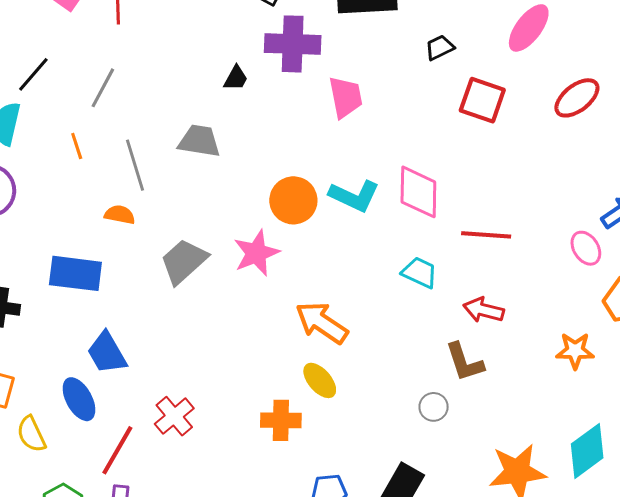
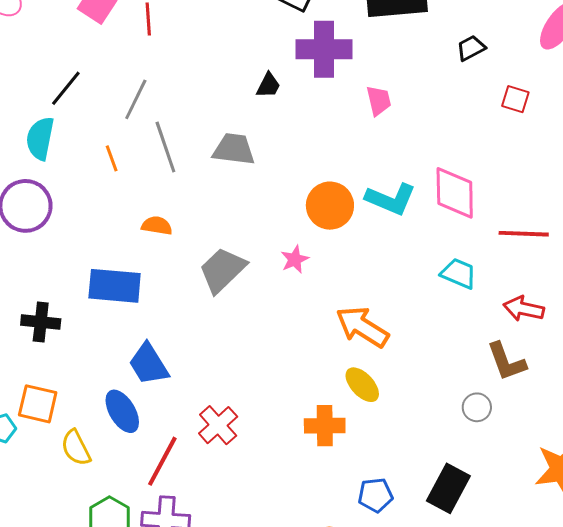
pink trapezoid: (346, 97) -> (379, 101), size x0.7
red square: (482, 100) -> (515, 99), size x0.6
gray line: (135, 165) -> (165, 147), moved
pink star: (256, 253) -> (295, 259), size x0.6

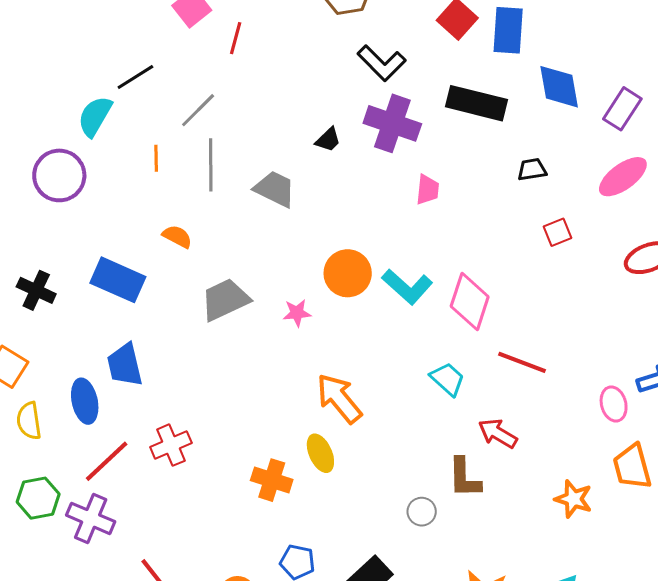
red square: (515, 99) -> (558, 232), turned 32

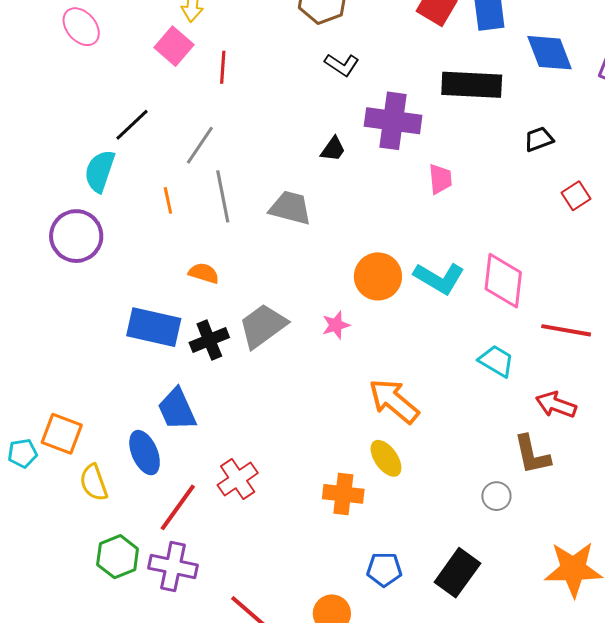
black L-shape: (382, 63) -> (342, 65), moved, size x0.7
black cross: (36, 290) -> (209, 340), moved, turned -36

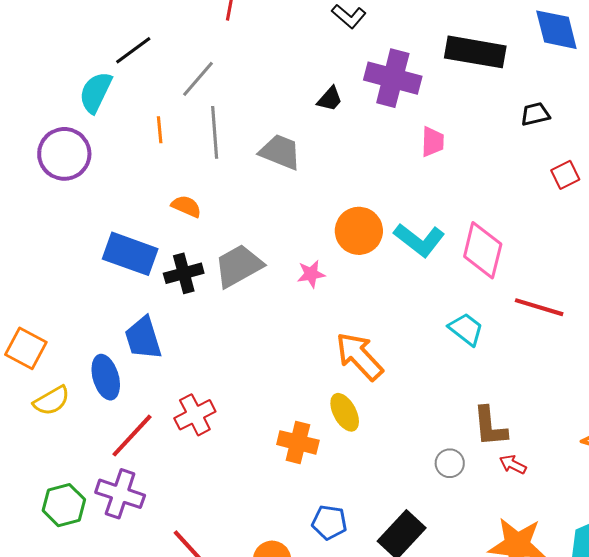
red arrow: (556, 405) -> (513, 465), moved, size x0.7
yellow semicircle: (94, 483) -> (52, 401), turned -108
green hexagon: (118, 557) -> (64, 505), moved

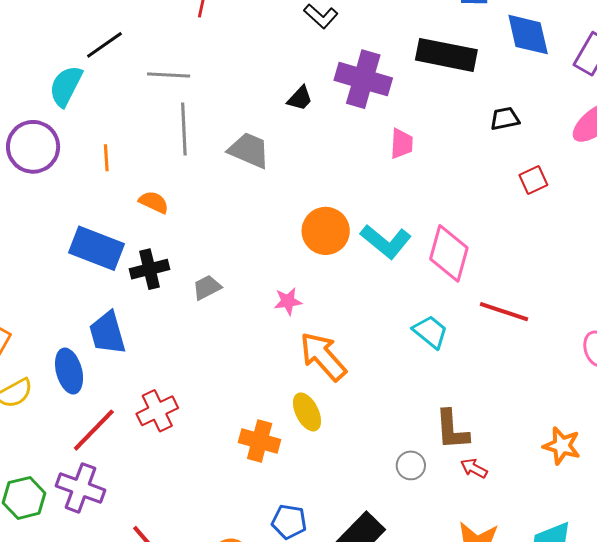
gray line: (198, 79) -> (169, 75), turned 51
orange line: (160, 130) -> (106, 158), moved
gray trapezoid: (239, 266) -> (207, 287), moved, size x0.6
pink star: (311, 274) -> (288, 301), moved

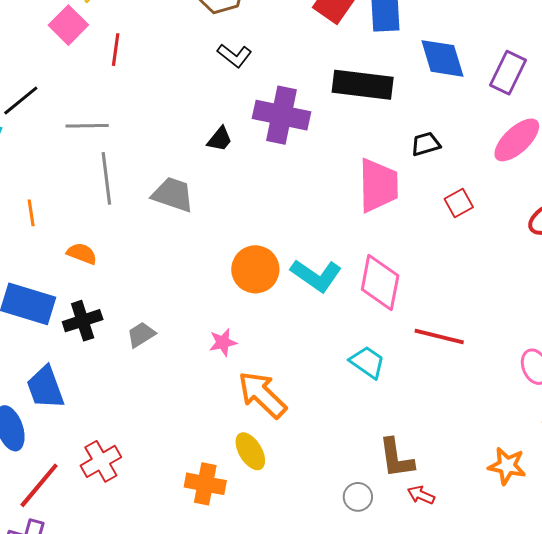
pink trapezoid: (402, 144) -> (378, 185), moved, size x1.8

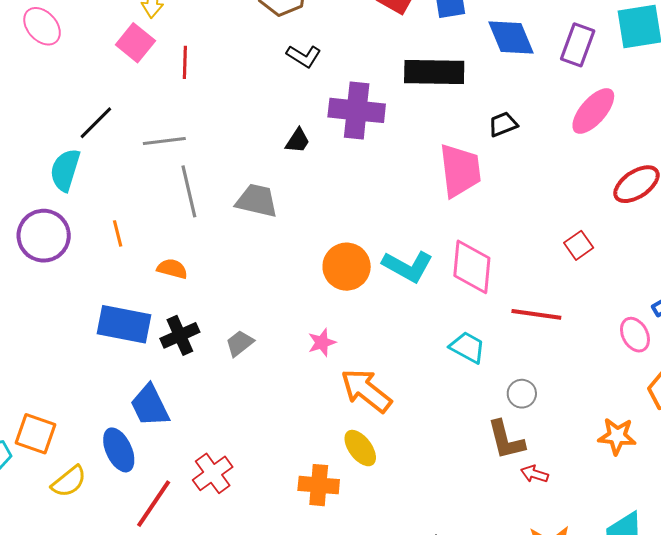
red square: (459, 203) -> (579, 245), moved
gray circle: (358, 497) -> (522, 394), moved

